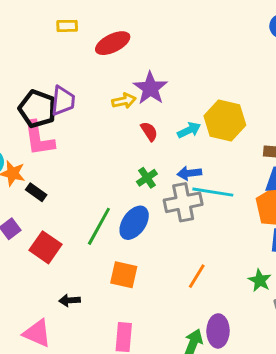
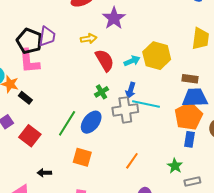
purple star: (150, 88) -> (114, 18), moved
red semicircle: (149, 131) -> (105, 60), size x1.6
blue arrow: (189, 173) -> (131, 90), turned -70

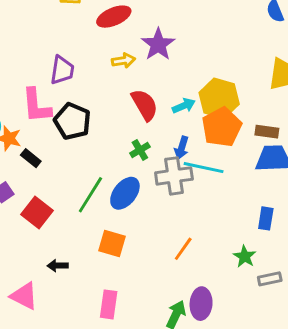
yellow arrow: (89, 39) -> (123, 60), moved
black pentagon: (29, 41) -> (72, 121), moved
orange pentagon: (188, 116) -> (222, 127), moved

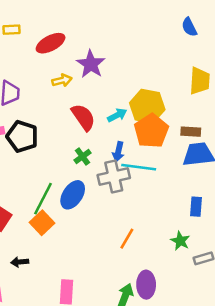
orange square: (112, 243) -> (42, 223), moved, turned 35

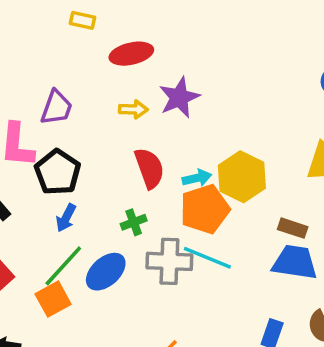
orange pentagon: (151, 131) -> (205, 209), moved
blue arrow: (118, 152) -> (66, 218), moved

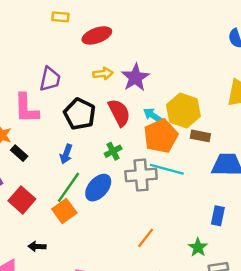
purple star: (179, 97) -> (135, 77), moved
black pentagon: (58, 172) -> (80, 114), moved
cyan arrow: (197, 178) -> (153, 115), turned -126
brown rectangle: (293, 228) -> (200, 136), moved

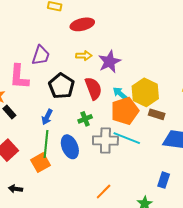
green line: (68, 187) -> (46, 144), turned -36
blue ellipse: (98, 188) -> (70, 147), turned -70

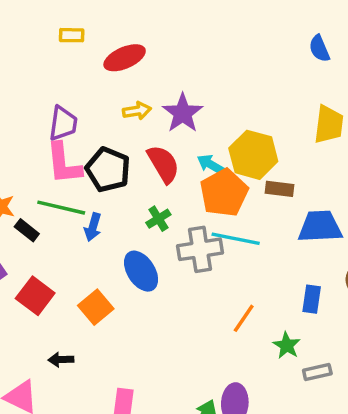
pink L-shape: (19, 77) -> (64, 164), moved
green line: (46, 144) -> (61, 208), moved, turned -72
orange line: (104, 192) -> (244, 318), moved

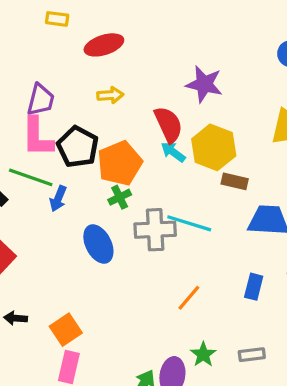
purple star: (183, 113) -> (204, 84), moved, turned -30
red semicircle: (163, 164) -> (168, 124), moved
orange pentagon: (224, 193) -> (120, 163), moved
orange square: (96, 307) -> (66, 330), moved
green star: (287, 345) -> (203, 354), moved

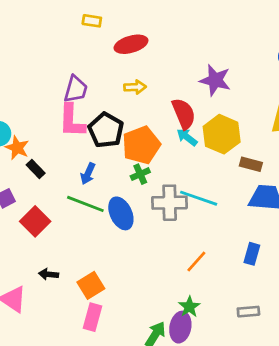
green line: (31, 177) -> (85, 204), moved
brown rectangle: (235, 181) -> (251, 164), moved
green star: (203, 354) -> (189, 307), moved

